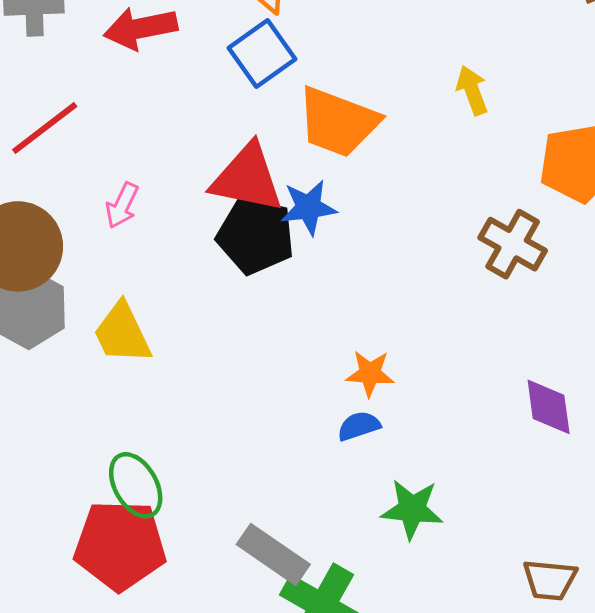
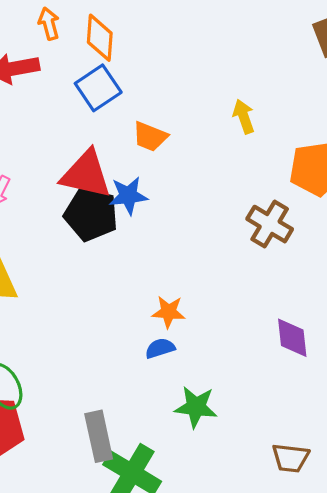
orange trapezoid: (338, 122) -> (150, 137), size x0.6
gray rectangle: (273, 554) -> (99, 436), turned 42

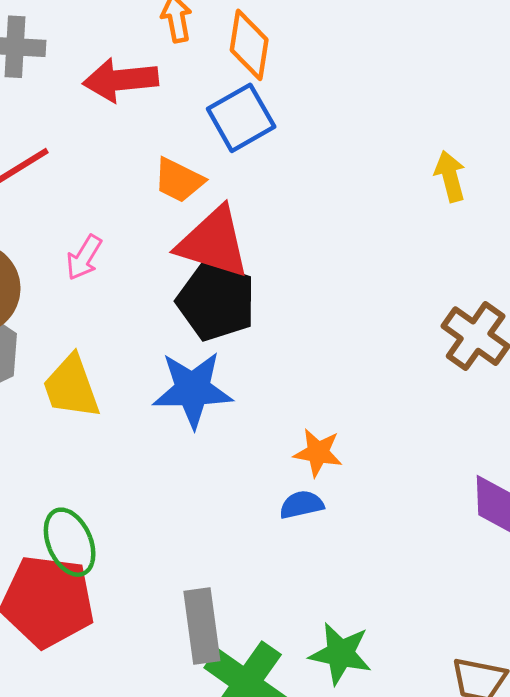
orange trapezoid: (150, 137) -> (179, 180), moved
blue star: (128, 196) -> (193, 390), moved, size x1.4
green star: (196, 407) -> (340, 654), moved

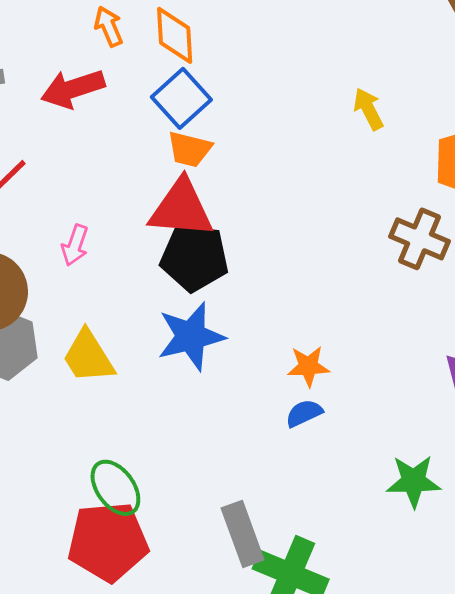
orange trapezoid: (179, 180) -> (189, 149), moved
green star: (340, 654) -> (414, 481), moved

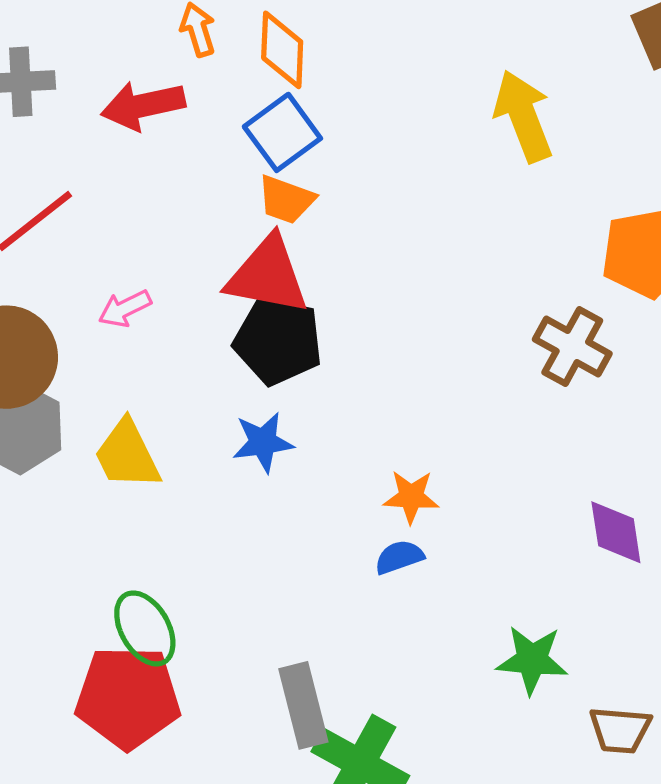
yellow arrow: (368, 109) -> (523, 116), moved, size x1.6
pink arrow: (75, 245) -> (125, 309), turned 39
blue star: (191, 336) -> (263, 442), size x0.7

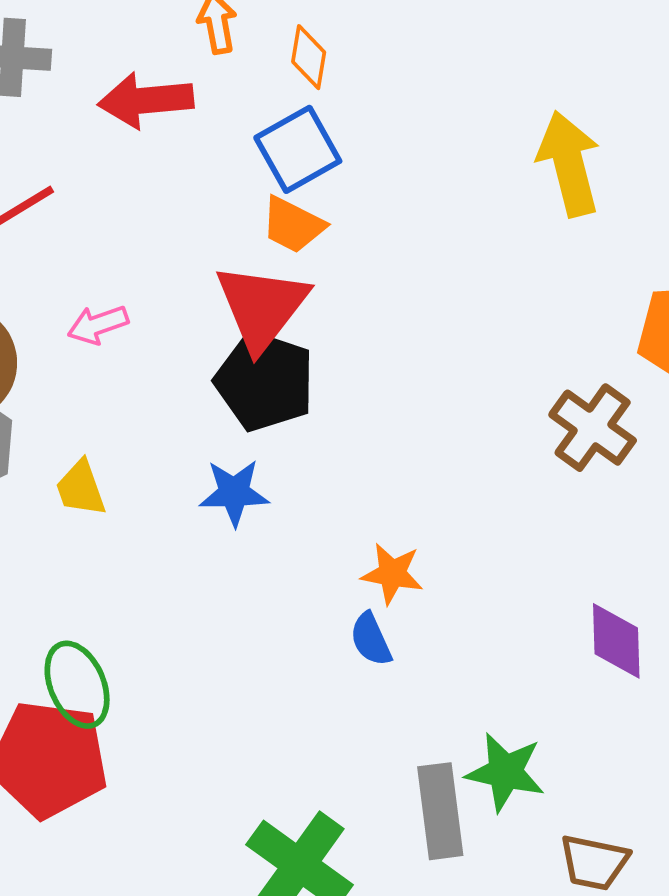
orange diamond: (282, 50) -> (309, 57), size x0.7
red triangle: (267, 275) -> (262, 307), turned 50
yellow trapezoid: (127, 455) -> (81, 488), size x0.7
blue semicircle: (399, 557) -> (371, 639), turned -102
gray rectangle: (303, 705) -> (440, 811), moved

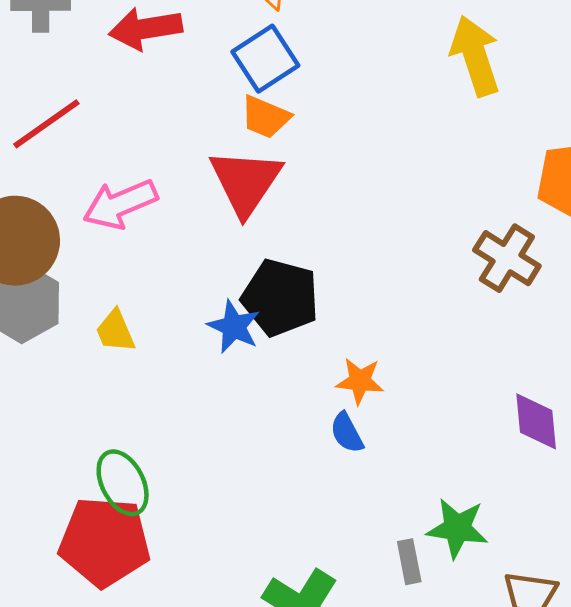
pink arrow: (98, 325) -> (120, 204), size x1.6
black pentagon: (265, 381) -> (280, 298), moved
blue star: (234, 493) -> (234, 327), turned 30
gray rectangle: (440, 811) -> (409, 562), size x0.6

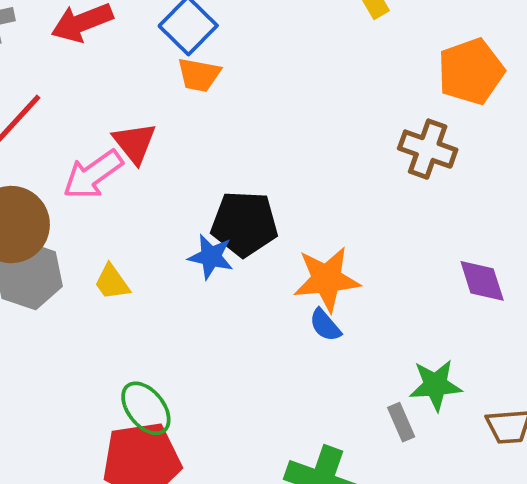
red triangle: (246, 182) -> (135, 143), moved, size x0.7
orange star: (360, 381) -> (327, 279), size x1.6

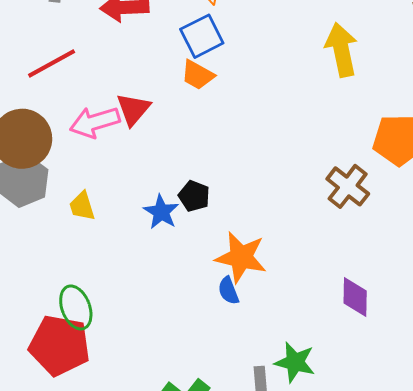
black pentagon: (244, 224) -> (194, 196), size x0.6

